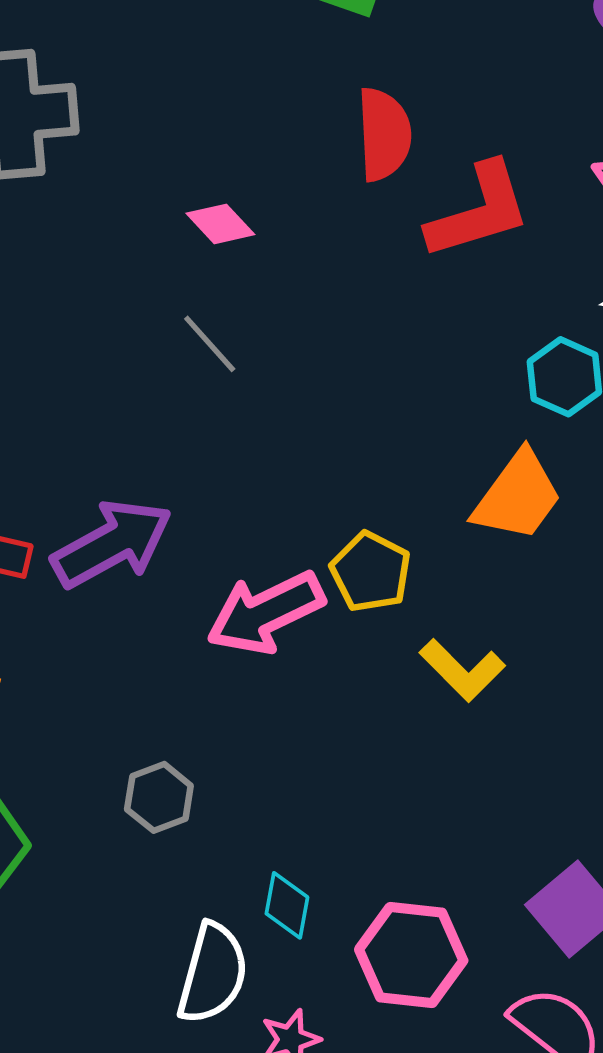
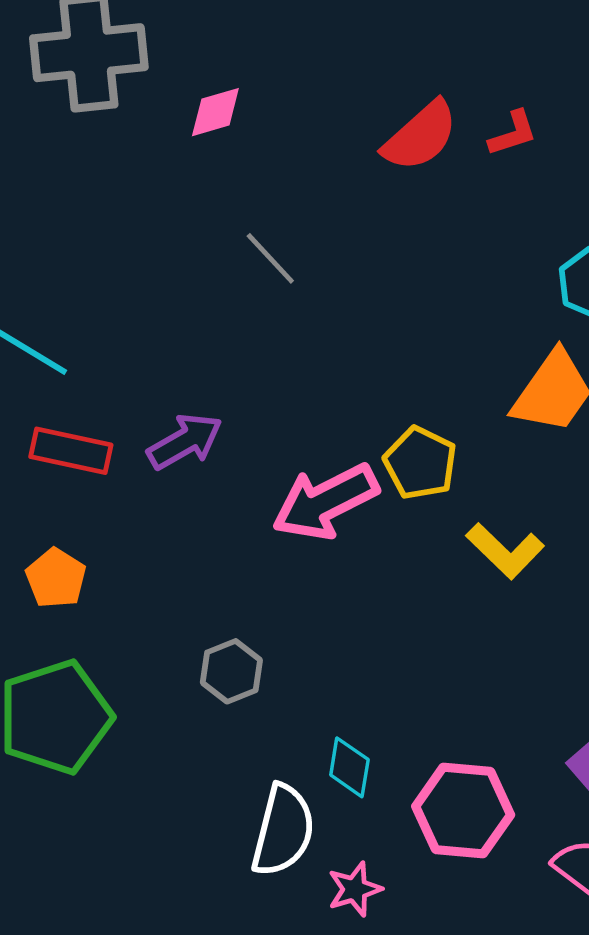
red semicircle: (384, 134) -> (420, 136), moved, turned 52
red L-shape: (479, 211) -> (513, 133), size x0.5
pink diamond: (220, 224) -> (215, 112), moved, turned -62
purple arrow: (112, 544) -> (185, 441), size x0.7

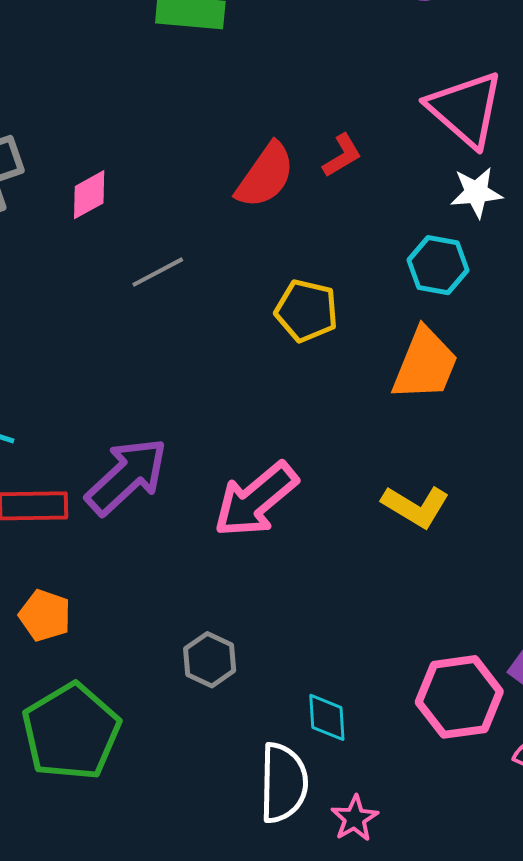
gray line: (270, 258) -> (158, 272), moved, turned -62
purple arrow: (185, 441) -> (127, 476), size x1.4
yellow pentagon: (420, 463) -> (306, 311), moved
pink hexagon: (463, 811) -> (459, 697), moved

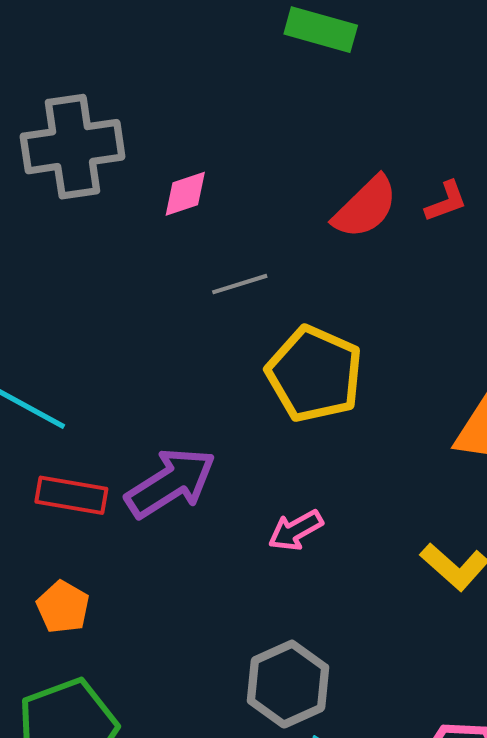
yellow pentagon: (306, 311) -> (315, 374), moved, size x1.5
pink arrow: (256, 500) -> (296, 530), size x0.6
gray hexagon: (210, 660) -> (288, 684), moved, size x1.5

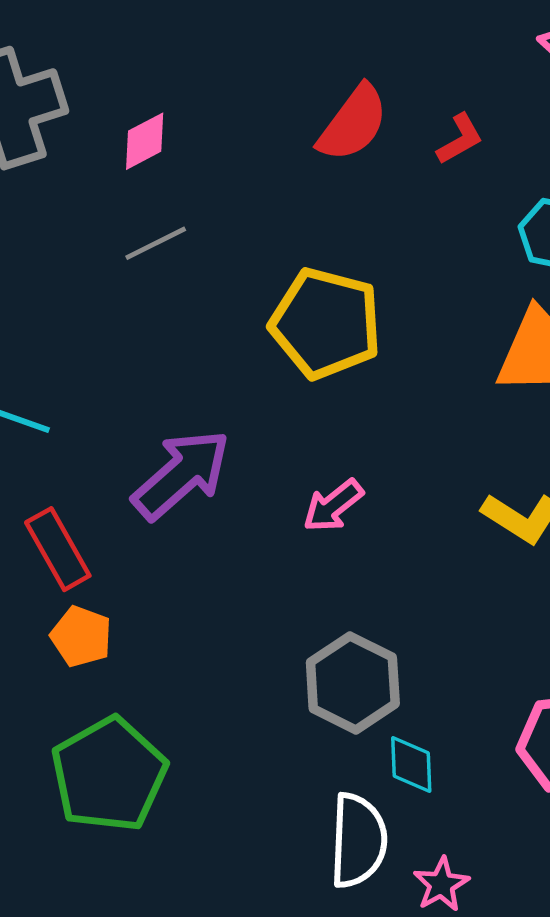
red L-shape: (446, 201) -> (460, 139), moved
gray line: (240, 284) -> (156, 243), moved
red rectangle: (71, 495) -> (58, 549), moved, turned 60

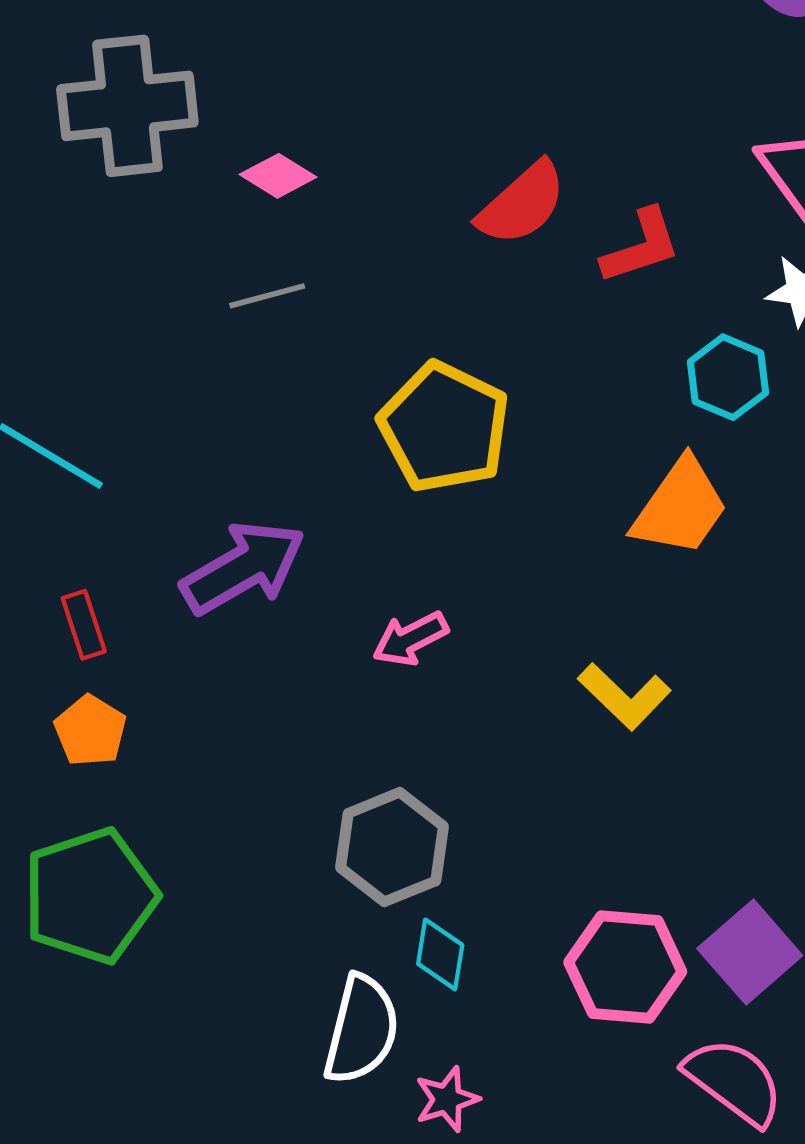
red L-shape: (460, 139) -> (641, 246), size x1.4
pink diamond: (145, 141) -> (278, 176), turned 48
red rectangle: (58, 549) -> (84, 625), size x0.7

